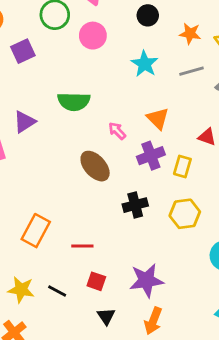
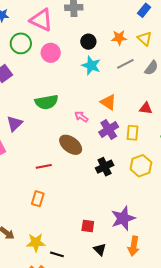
black circle: (148, 15) -> (88, 42), moved
orange rectangle: (36, 231) -> (38, 199), size x0.7
red line: (82, 246) -> (44, 166), moved
black line: (57, 291) -> (57, 254), moved

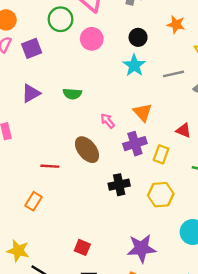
orange star: (119, 38) -> (176, 24), moved
green semicircle: (46, 102) -> (72, 94), size x0.7
purple triangle: (15, 123) -> (31, 93), moved
purple star: (123, 218) -> (141, 248), moved

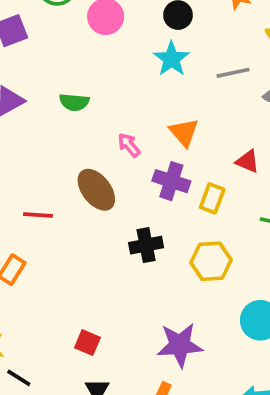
purple cross: (135, 144) -> (171, 181), turned 35

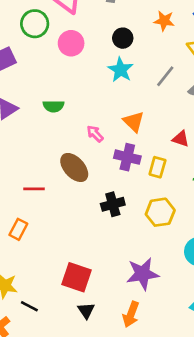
gray line: (233, 73) -> (165, 76), turned -35
red square: (87, 343) -> (76, 277), size x1.6

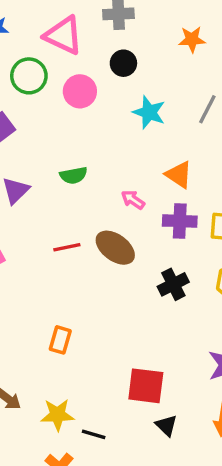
black circle: (123, 38) -> (123, 63), moved
red line: (34, 189) -> (67, 247), moved

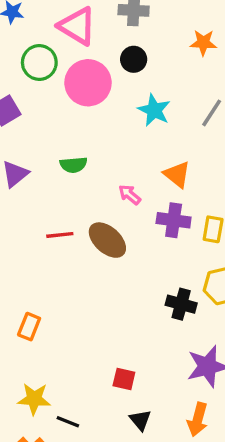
pink circle: (80, 91) -> (88, 83), size x1.4
black cross: (173, 284) -> (181, 304), moved, turned 36
orange rectangle: (60, 340) -> (29, 327), moved
red square: (146, 386) -> (124, 379), size x0.6

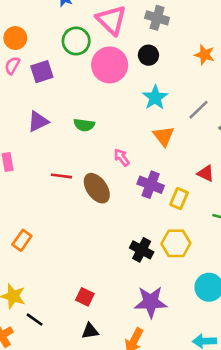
orange triangle: (177, 174) -> (164, 136), moved
black triangle: (140, 420) -> (90, 331), turned 48

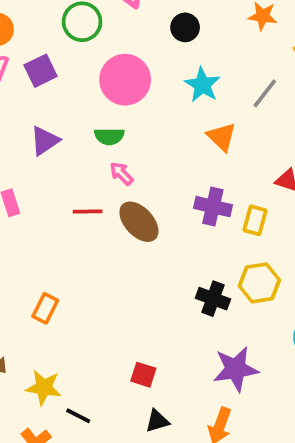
pink circle: (110, 65) -> (125, 80), moved
pink arrow: (122, 157) -> (121, 174), moved

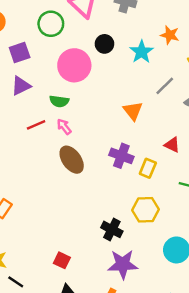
black circle: (185, 27) -> (104, 44), moved
cyan star: (202, 85) -> (141, 52), moved
purple triangle: (45, 141) -> (21, 86), moved
red line: (88, 212) -> (36, 125), moved, turned -30
black cross: (213, 299) -> (112, 229), moved

